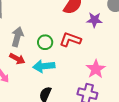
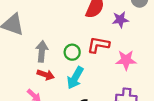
cyan arrow: (44, 66) -> (75, 78), turned -45
pink star: (96, 69) -> (126, 60), moved, turned -30

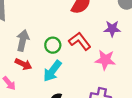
purple star: (120, 20) -> (112, 29), moved
red L-shape: (98, 45) -> (80, 41), turned 35

